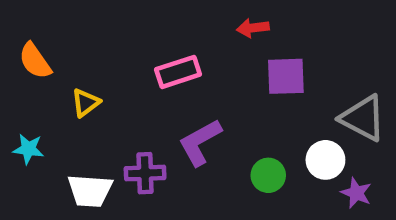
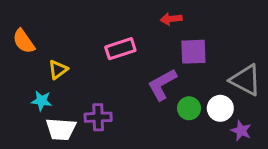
purple L-shape: (200, 142) -> (162, 84), moved
cyan star: (28, 149) -> (42, 101), moved
green circle: (268, 175) -> (189, 108), moved

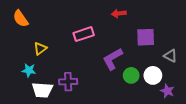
orange semicircle: (24, 41) -> (21, 19), moved
purple square: (193, 52) -> (146, 37), moved
gray triangle: (246, 80) -> (170, 56), size x0.6

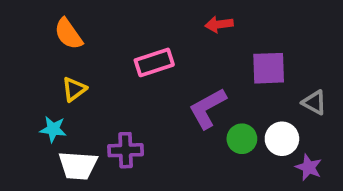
orange semicircle: (21, 19) -> (68, 34), moved

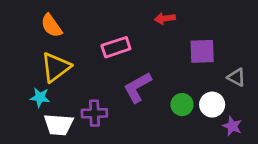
yellow triangle: (74, 89) -> (56, 67), size x1.6
purple L-shape: (208, 108) -> (137, 87), moved

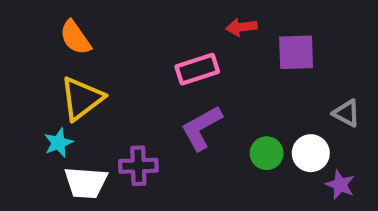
pink rectangle: (116, 47) -> (197, 69), moved
purple square: (202, 51) -> (296, 52), moved
cyan star: (40, 97) -> (58, 143), turned -30

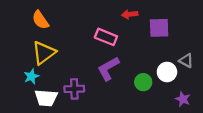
pink rectangle: (197, 69) -> (106, 37), turned 40
white circle: (311, 153) -> (167, 72), moved

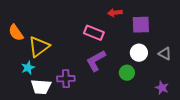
orange semicircle: (40, 20) -> (16, 33), moved
white circle: (167, 72) -> (139, 53), moved

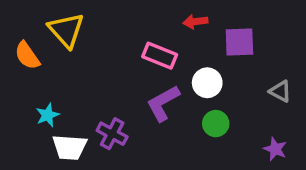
yellow triangle: (39, 47) -> (66, 30), moved, turned -35
white circle: (139, 53) -> (207, 83), moved
purple cross: (66, 79) -> (112, 134), turned 30

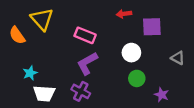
pink rectangle: (160, 56) -> (85, 35), moved
purple L-shape: (163, 103) -> (87, 63), moved
purple cross: (112, 134) -> (81, 91), moved
purple star: (275, 149) -> (162, 95), moved

